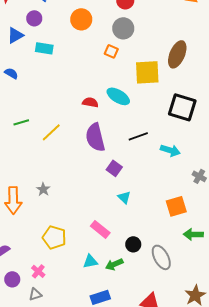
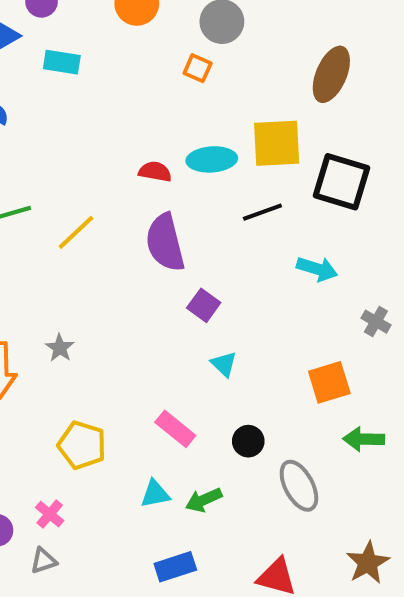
yellow square: (147, 72) -> (277, 143), moved
cyan ellipse: (118, 96) -> (212, 159), turned -35
black line: (138, 136) -> (262, 212), moved
black circle: (133, 244) -> (248, 441), moved

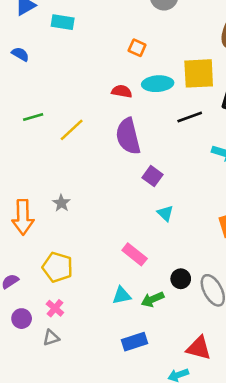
orange square: (198, 68) -> (137, 48), moved
black circle: (248, 441) -> (181, 279), moved
yellow pentagon: (82, 445) -> (58, 267), moved

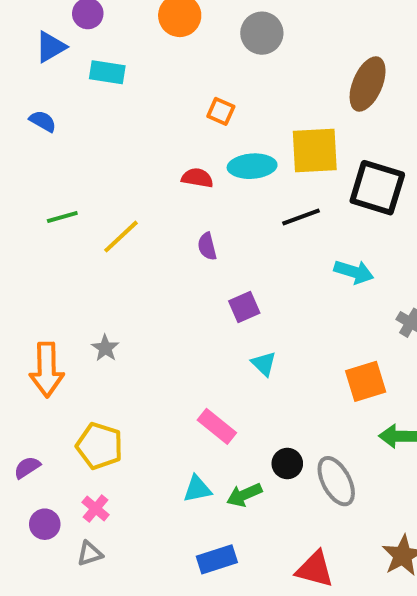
purple semicircle: (128, 136) -> (207, 246), size x0.5
purple square: (152, 176) -> (244, 307), turned 30

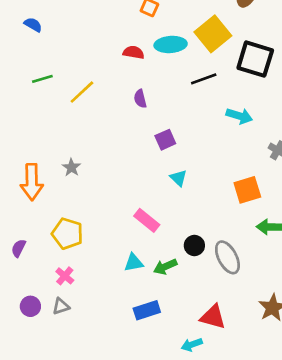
blue semicircle: (43, 121) -> (33, 25), moved
yellow square: (315, 151) -> (213, 34), turned -36
purple semicircle: (27, 467) -> (19, 248), turned -30
purple circle: (45, 524) -> (30, 306), moved

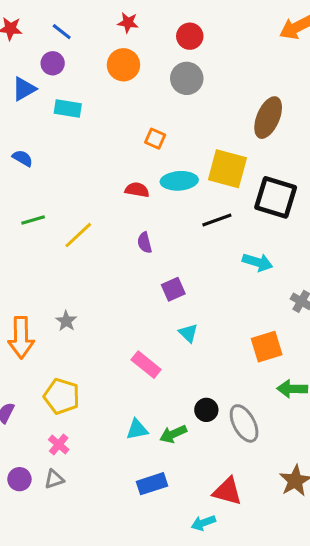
yellow square: (213, 34) -> (227, 169), turned -36
pink rectangle: (147, 220) -> (146, 365), moved

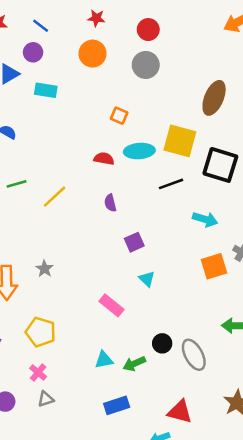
orange square: (267, 347) -> (214, 266), moved
gray triangle: (54, 479) -> (46, 399), moved

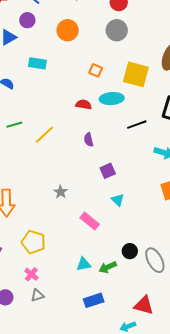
orange circle: (93, 54) -> (68, 30), moved
cyan rectangle: (46, 90) -> (37, 63), moved
yellow square: (180, 141) -> (136, 74), moved
gray star: (44, 269) -> (61, 192), moved

